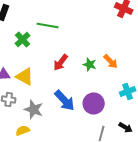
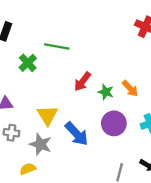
red arrow: (61, 62) -> (82, 81), moved
yellow triangle: (25, 76) -> (48, 115), moved, turned 30
purple circle: (94, 104) -> (114, 123), moved

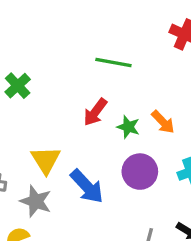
green line: (57, 47) -> (113, 62), moved

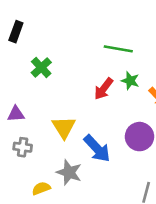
green star: (128, 127) -> (130, 81), moved
gray star: (36, 201) -> (69, 172), moved

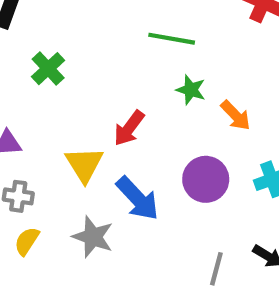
red arrow: (104, 89) -> (129, 128), moved
yellow semicircle: (41, 188) -> (27, 241), moved, turned -36

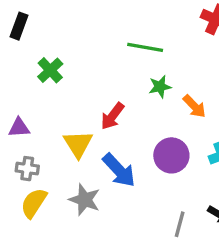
green star: (191, 90) -> (160, 87), turned -30
yellow semicircle: (27, 241) -> (34, 203), size x1.4

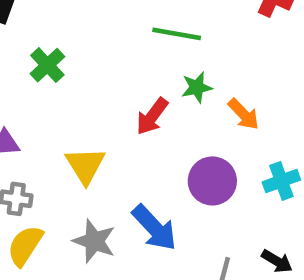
red arrow: (112, 116) -> (152, 116), moved
blue arrow: (119, 170) -> (154, 228), moved

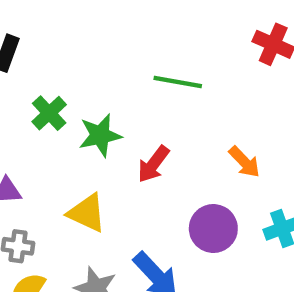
green star: (197, 87) -> (100, 135), moved, size x1.4
yellow triangle: (85, 165) -> (87, 213), turned -33

